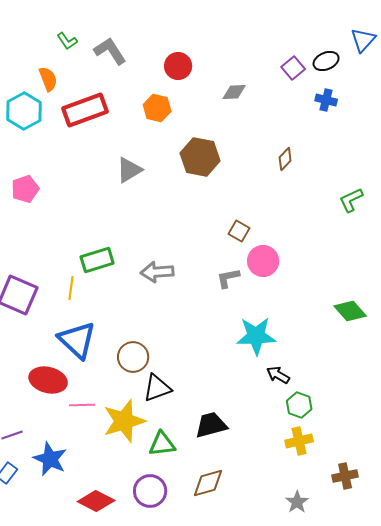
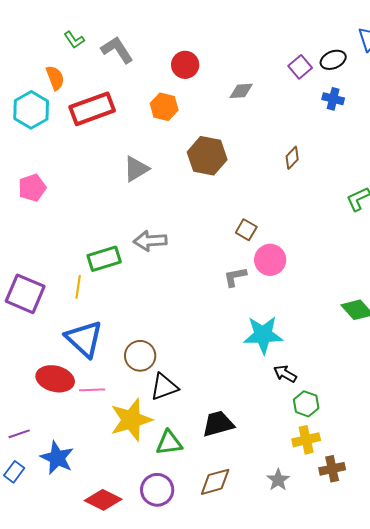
gray arrow: (157, 272) -> (150, 241), moved
pink line: (82, 405) -> (92, 390), moved
brown cross: (345, 476) -> (332, 469), moved
gray star: (297, 502) -> (278, 480), moved

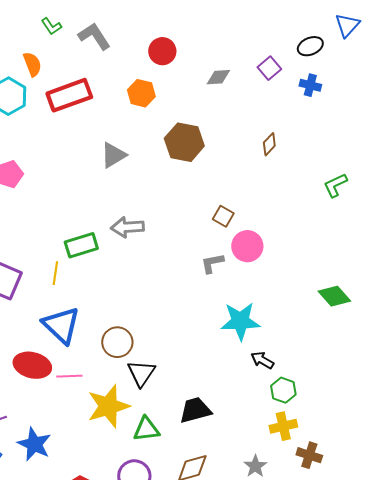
purple square: (300, 67) -> (269, 68), moved
black triangle: (164, 387) -> (141, 373), turned -36
brown cross: (332, 469) -> (309, 455), turned 30

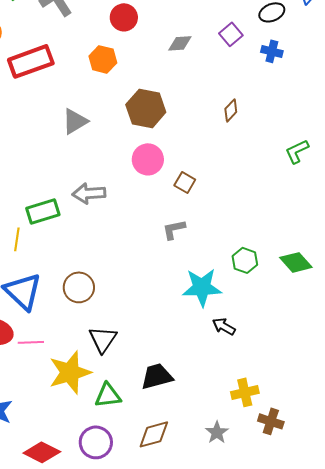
pink circle: (247, 246) -> (148, 159), moved
brown circle: (117, 342) -> (79, 287), moved
green hexagon: (283, 390) -> (245, 260), moved

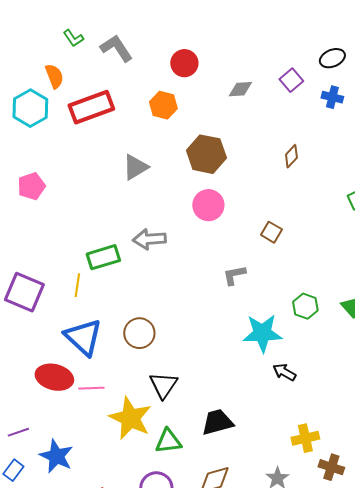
brown square: (185, 182) -> (271, 232), moved
yellow star: (70, 372) -> (130, 418), turned -30

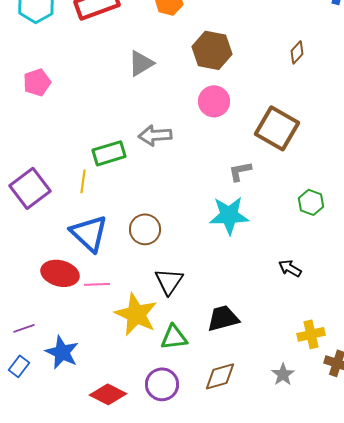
brown square: (271, 232) -> (277, 128), size x2.0
purple square: (24, 292) -> (30, 188), turned 30
cyan star: (262, 333) -> (229, 215), moved

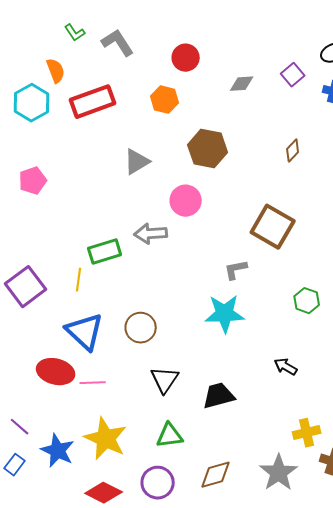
pink circle: (214, 101) -> (186, 201), moved
yellow star: (136, 314) -> (106, 439), moved
black trapezoid: (223, 318) -> (219, 396), moved
purple line: (24, 328) -> (20, 427), turned 60
gray star: (283, 374) -> (279, 473), size x1.6

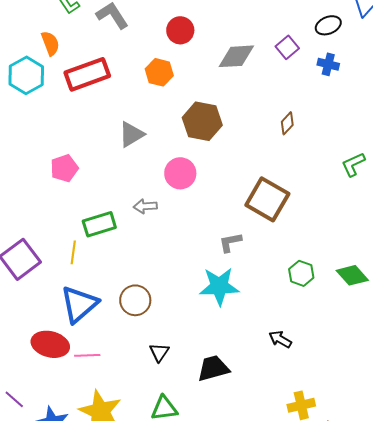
gray diamond: (242, 84) -> (236, 56), size x1.5
pink pentagon: (33, 181) -> (64, 168), moved
gray arrow: (151, 234) -> (145, 206), size x0.7
blue triangle: (85, 332) -> (79, 304), turned 36
black triangle: (165, 380) -> (159, 352), size x0.7

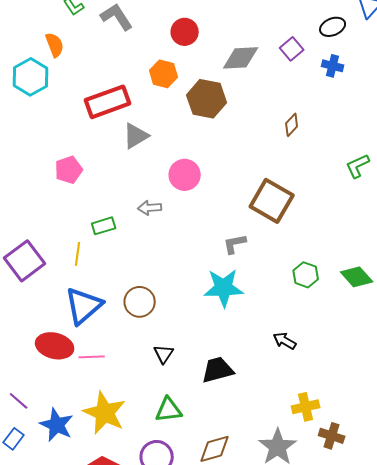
red rectangle: (87, 74) -> (108, 102), moved
brown hexagon: (202, 121) -> (207, 99), moved
green rectangle: (99, 224) -> (104, 226), size x0.7

